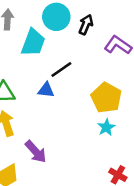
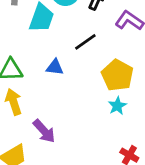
black line: (61, 69) -> (85, 42), moved

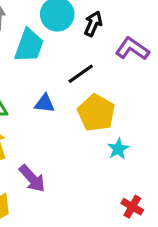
yellow pentagon: (117, 75) -> (96, 113), moved

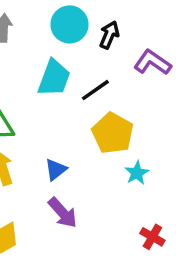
cyan trapezoid: (29, 46) -> (54, 78), moved
blue triangle: (45, 103) -> (56, 170), moved, turned -45
purple arrow: (32, 179) -> (63, 213), moved

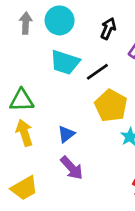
cyan circle: (70, 24) -> (60, 20), moved
cyan trapezoid: (54, 78) -> (65, 62), turned 88

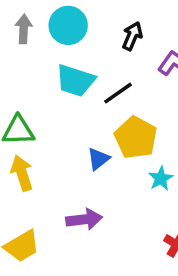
blue triangle: (66, 134) -> (98, 159), moved
purple arrow: (72, 168) -> (84, 219), turned -55

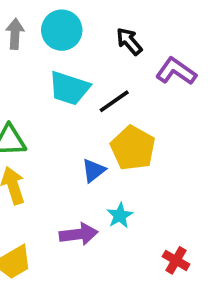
black arrow: (132, 36) -> (129, 41), turned -64
cyan star: (161, 178) -> (120, 215), moved

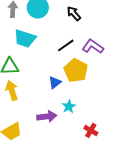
purple L-shape: (176, 71) -> (93, 46), moved
cyan trapezoid: (69, 88) -> (25, 38), moved
red cross: (176, 260) -> (91, 130), moved

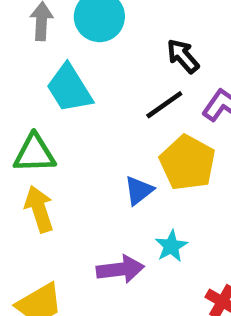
black arrow: (74, 13) -> (183, 56), moved
cyan trapezoid: (25, 38) -> (69, 88), turned 40

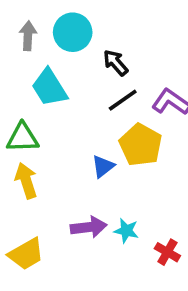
black arrow: (183, 56) -> (116, 63), moved
cyan star: (171, 246) -> (126, 231), moved, turned -30

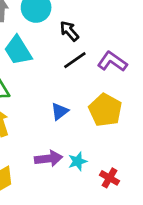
yellow pentagon: (141, 145) -> (105, 110), moved
cyan star: (126, 231) -> (78, 161), turned -30

